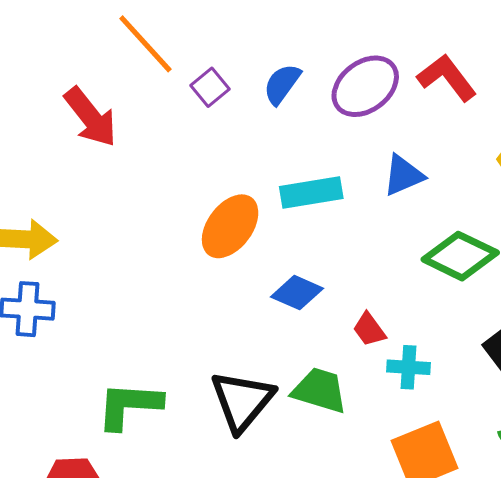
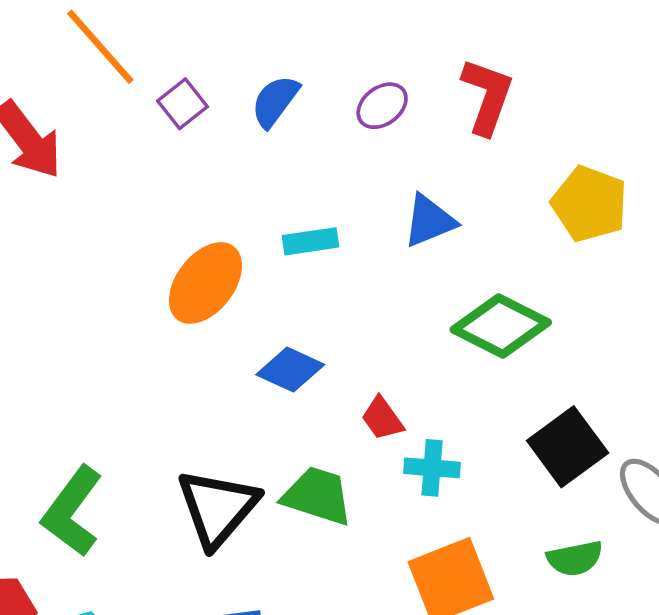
red L-shape: (447, 78) -> (487, 96), turned 56
purple ellipse: (365, 86) -> (382, 106), size x0.6
cyan rectangle: (311, 193) -> (311, 241), size x0.7
green L-shape: (129, 405) -> (72, 511), turned -58

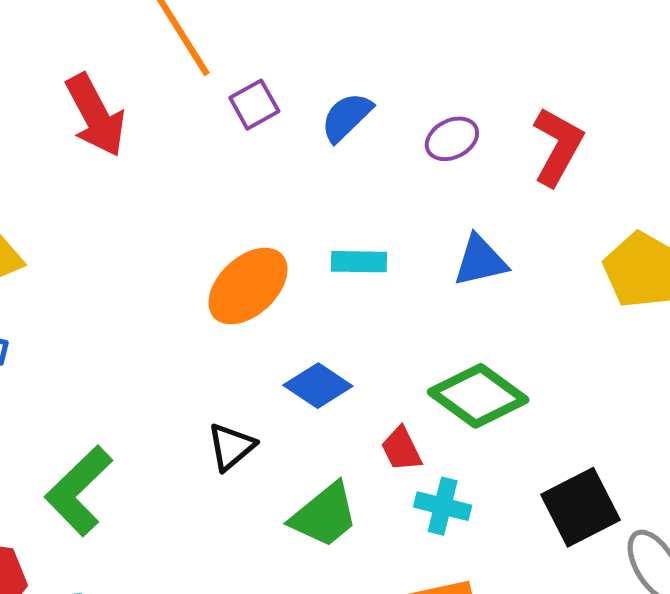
green diamond: (501, 326) -> (478, 396), moved
green trapezoid: (317, 496) -> (324, 515), turned 114
black triangle: (217, 508) -> (231, 447), moved, size x0.6

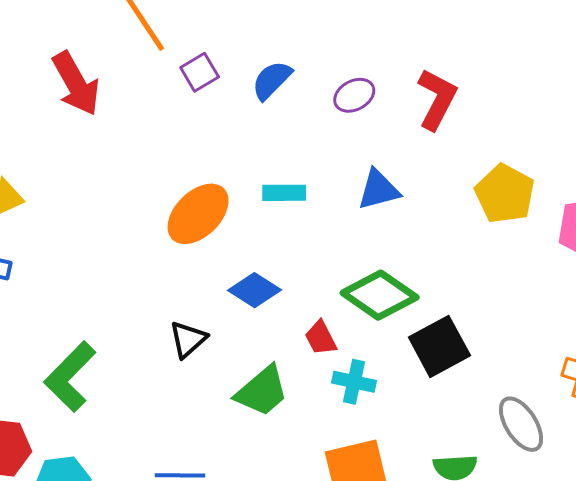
black square: (580, 507) -> (439, 346), moved

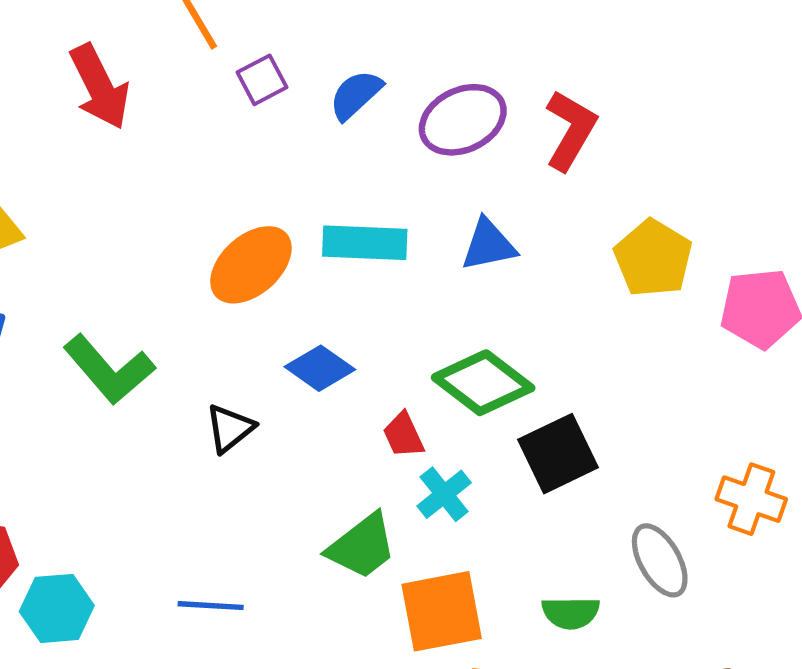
purple ellipse: (354, 95) -> (463, 120), size x1.6
cyan rectangle: (284, 193) -> (365, 243), size x1.5
green L-shape: (70, 377) -> (109, 369), moved, turned -88
cyan cross: (354, 382) -> (444, 494), turned 36
green trapezoid: (262, 391) -> (362, 546), moved

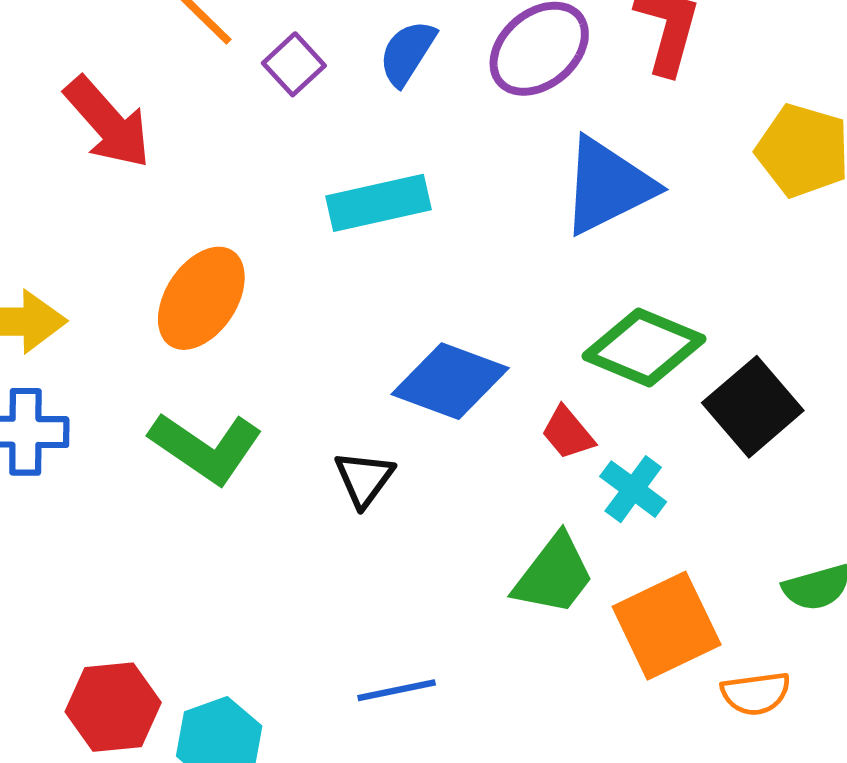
cyan rectangle: (365, 243) -> (378, 203), moved
blue triangle: (488, 245) -> (608, 186), size x1.5
orange ellipse: (251, 265) -> (201, 298), moved
blue diamond: (320, 368) -> (450, 381), size x1.4

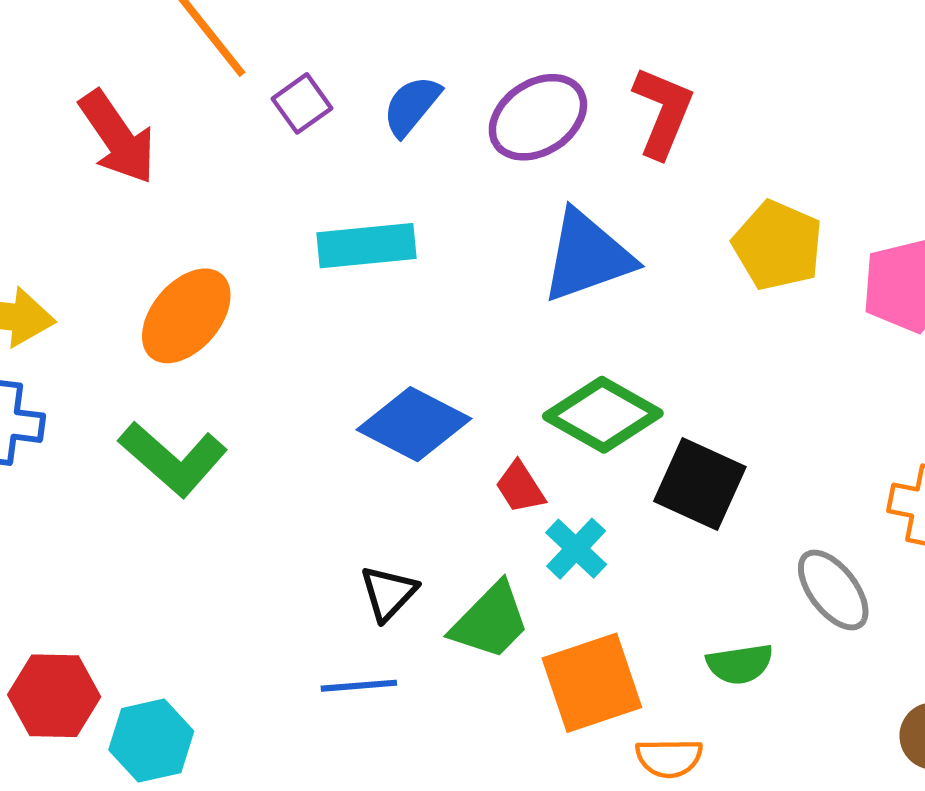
black square: (753, 407) -> (700, 484), turned -32
black triangle: (364, 479) -> (388, 593), moved
blue line: (397, 690) -> (359, 686), moved

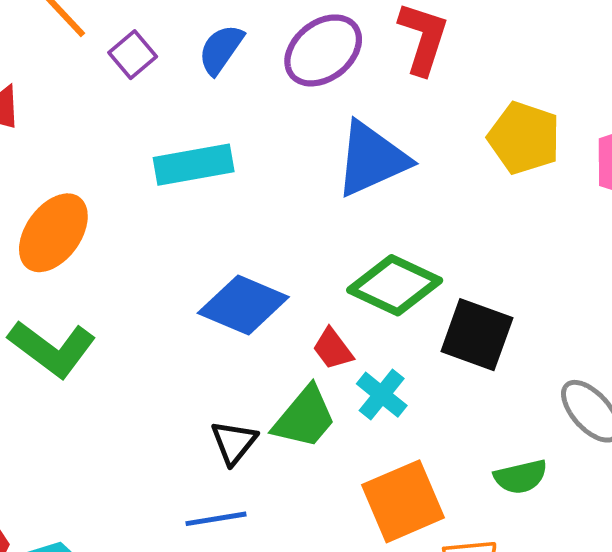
green trapezoid: (490, 621) -> (305, 417), moved

